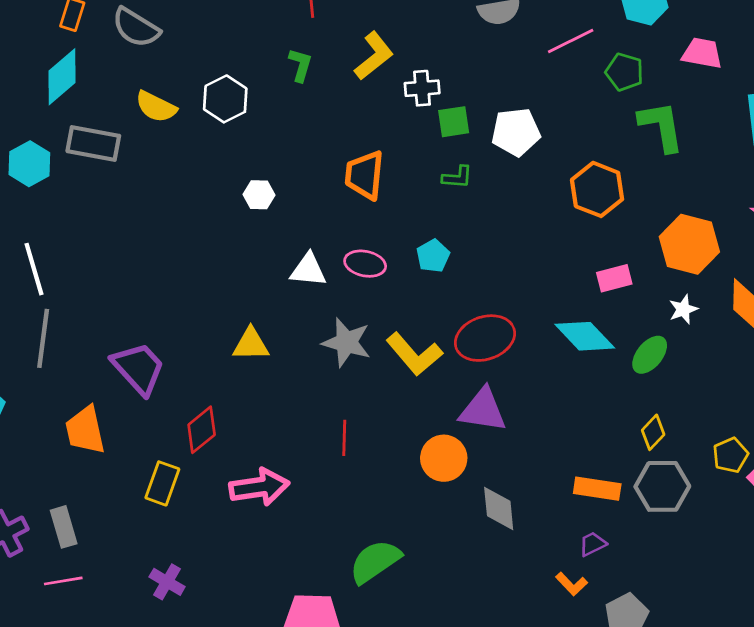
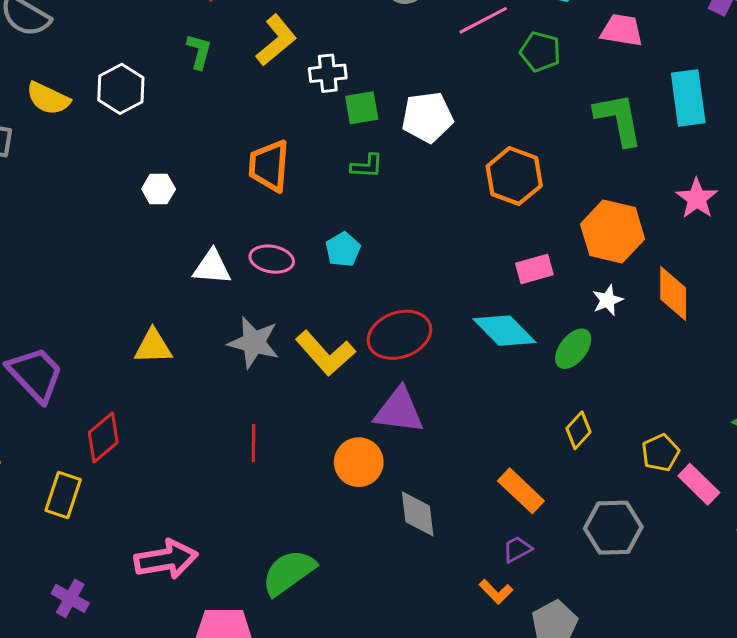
green L-shape: (661, 126) -> (618, 119), moved
gray hexagon: (662, 486) -> (613, 528), moved
pink arrow: (259, 487) -> (166, 559), moved
orange rectangle: (597, 489) -> (521, 491), turned 36

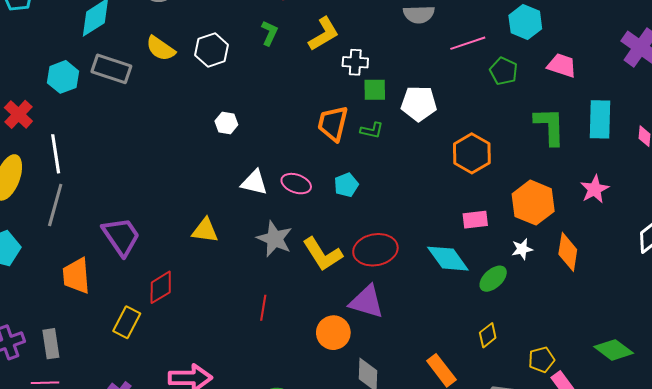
orange trapezoid: (269, 166) -> (333, 123), moved

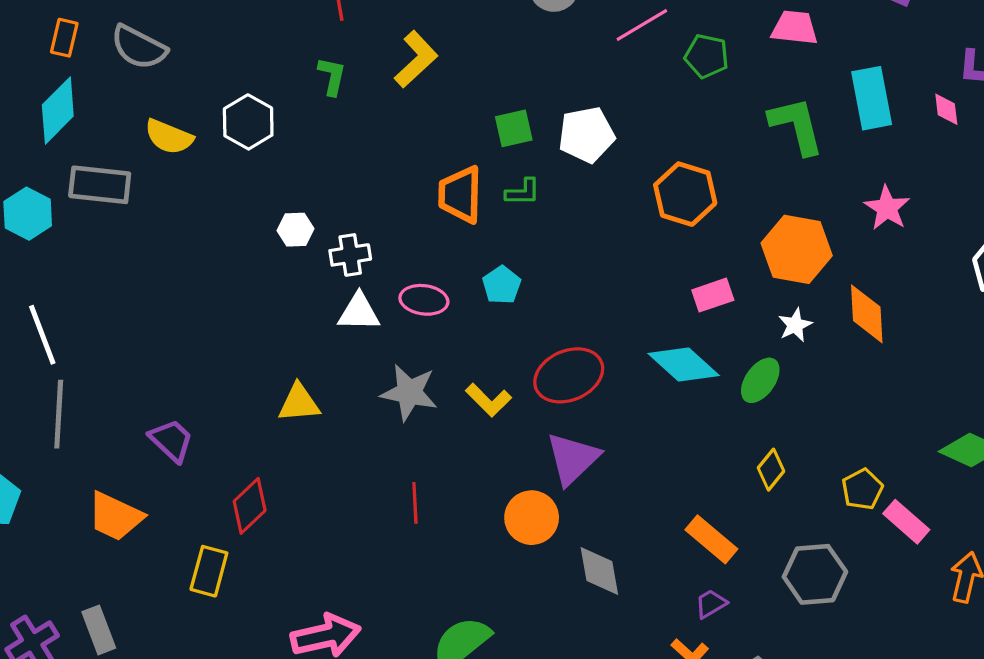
white cross: (355, 62) -> (350, 255), moved
purple trapezoid: (121, 236) -> (171, 440), size x0.7
yellow L-shape: (323, 254) -> (488, 400), size x0.7
orange trapezoid: (76, 276) -> (115, 516), turned -48
purple triangle: (367, 302) -> (573, 459), turned -48

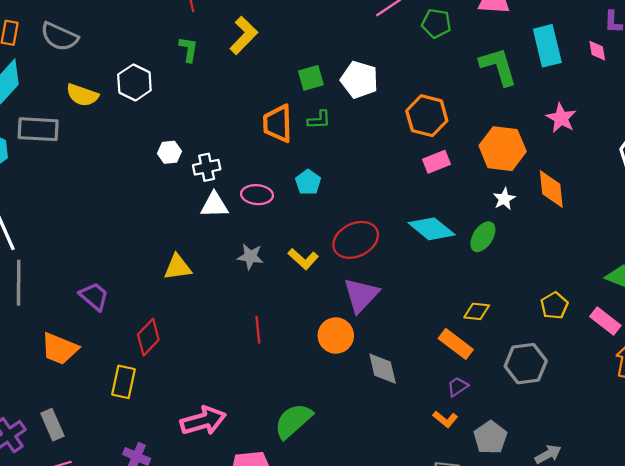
white pentagon: (586, 135) -> (359, 80), turned 30
pink rectangle: (713, 295) -> (437, 162), moved
gray star: (409, 392) -> (250, 257), size x0.7
yellow diamond: (771, 470) -> (477, 311), moved, turned 60
pink rectangle: (906, 522) -> (605, 321), moved

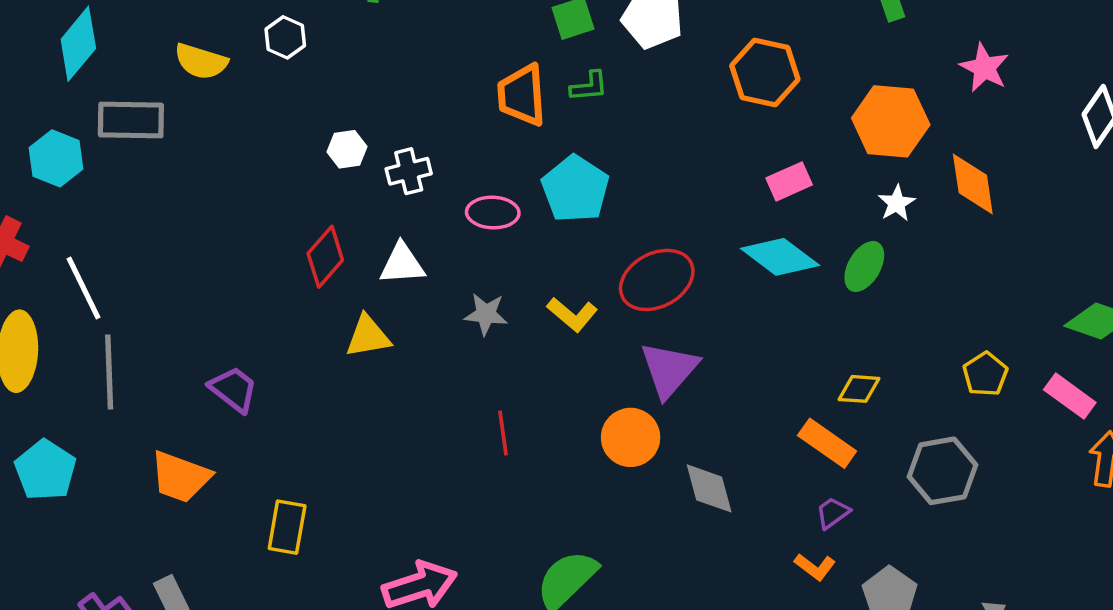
white hexagon: (134, 82) -> (285, 37), size x0.7
pink rectangle: (437, 162) -> (789, 181), moved
cyan pentagon: (308, 182) -> (575, 189), size x1.6
white triangle: (214, 205) -> (402, 264), moved
red diamond: (148, 337) -> (325, 257), moved

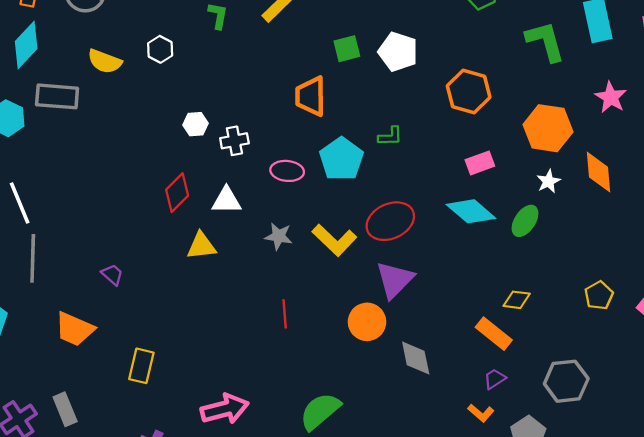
green L-shape: (589, 86) -> (390, 136), moved
yellow L-shape: (572, 314) -> (334, 240), size x1.4
purple trapezoid: (233, 389) -> (112, 275), size x0.7
gray hexagon: (942, 471) -> (566, 381), moved

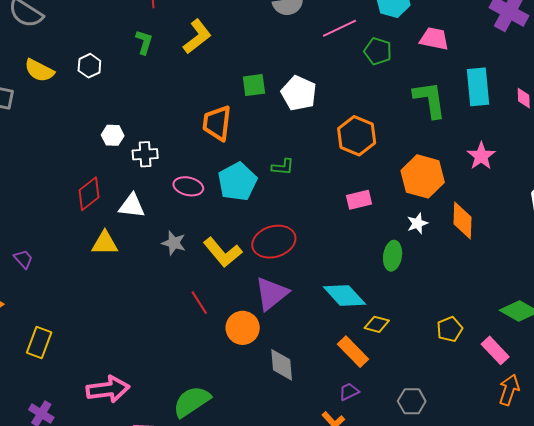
cyan diamond: (471, 211) -> (344, 295), moved
green ellipse: (525, 221) -> (393, 256), turned -32
red line: (285, 314) -> (199, 303), moved, turned -35
gray hexagon: (566, 381) -> (412, 401), size x0.7

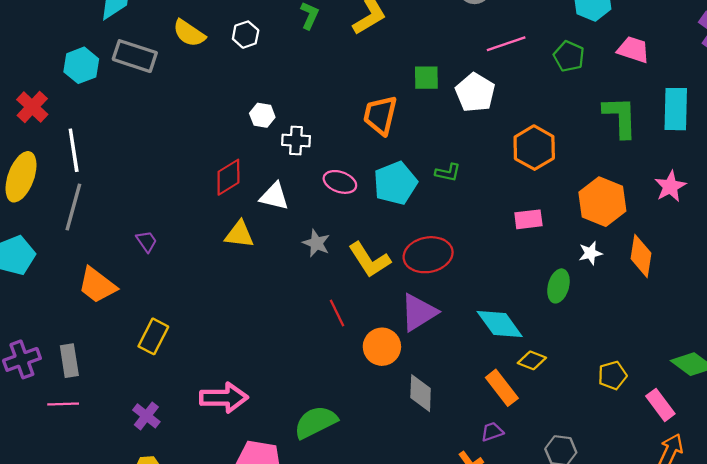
pink line: (339, 28) -> (506, 44), moved

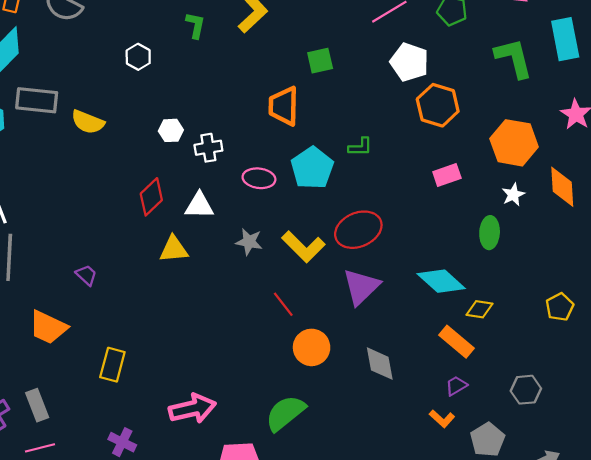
yellow semicircle: (189, 33) -> (88, 122), moved
white pentagon: (475, 93) -> (409, 62), moved
orange circle: (382, 347) -> (312, 347), moved

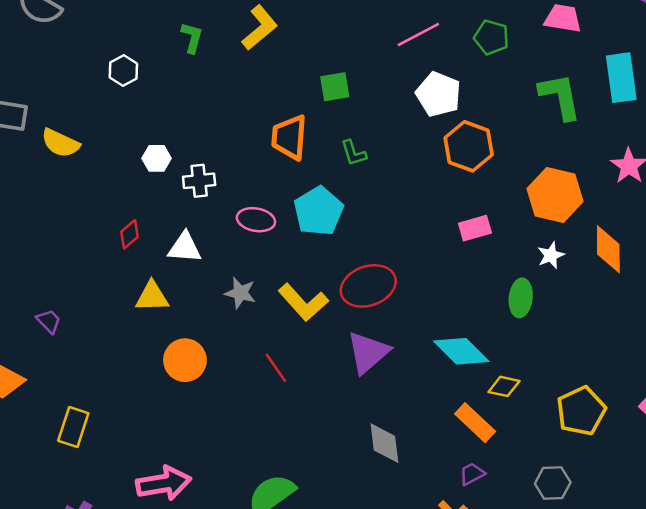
green L-shape: (360, 147) -> (354, 153), moved, turned 70
red diamond: (151, 197) -> (129, 234), size x0.7
yellow pentagon: (560, 307) -> (581, 411), moved, size x1.5
orange circle: (312, 347) -> (185, 360), moved

